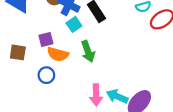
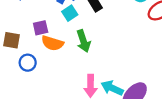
blue circle: (46, 75) -> (28, 63), moved

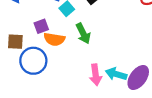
blue circle: (28, 63) -> (33, 61), size x1.6

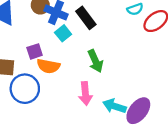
green arrow: (83, 33) -> (95, 61), moved
pink arrow: (96, 75) -> (85, 94), moved

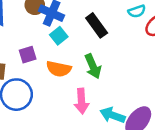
black rectangle: (86, 18) -> (97, 25), moved
orange semicircle: (48, 66) -> (59, 69), moved

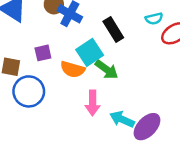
cyan square: (59, 36) -> (90, 52), moved, size x1.5
green arrow: (93, 66) -> (107, 69), turned -35

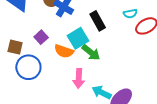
purple square: (43, 53) -> (41, 37), turned -32

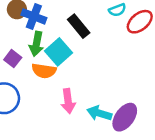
green arrow: (91, 52) -> (36, 44), moved, turned 72

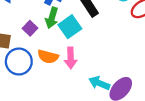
orange semicircle: (44, 71) -> (48, 57), moved
pink arrow: (68, 101) -> (71, 58), moved

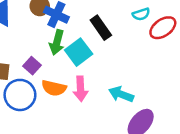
purple square: (30, 28) -> (32, 66), moved
cyan arrow: (99, 83) -> (121, 94), moved

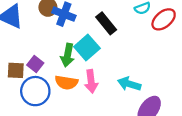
green arrow: (57, 42) -> (68, 55), moved
purple square: (32, 66) -> (35, 64), moved

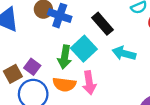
brown square: (16, 70) -> (13, 74), turned -30
cyan arrow: (129, 84) -> (124, 53), moved

